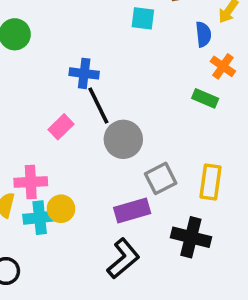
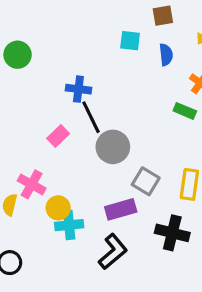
blue semicircle: (203, 34) -> (166, 55), moved
gray square: (161, 178) -> (146, 181), turned -32
pink cross: (31, 182) -> (32, 184), turned 32
cyan cross: (40, 218) -> (69, 225), moved

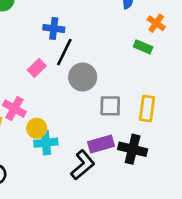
black line: (91, 117) -> (64, 52), turned 52
gray square: (146, 181) -> (110, 106), turned -30
purple rectangle: (121, 209) -> (101, 144), moved

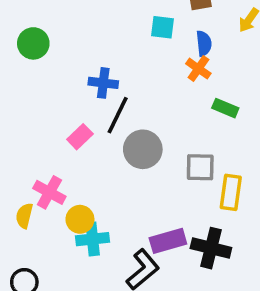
orange cross: (156, 23) -> (198, 69), moved
gray square: (110, 106) -> (200, 167), moved

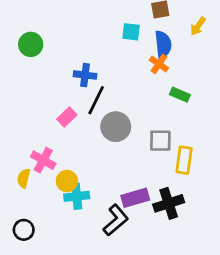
blue semicircle: (204, 43) -> (163, 44), size x1.4
black cross: (211, 248) -> (169, 203), turned -32

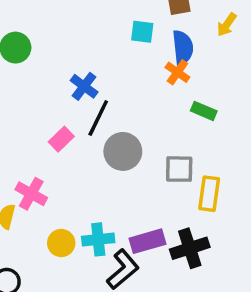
blue cross: (85, 75) -> (84, 86), turned 30
yellow circle: (67, 181) -> (61, 243), moved
cyan cross: (77, 196) -> (98, 239), moved

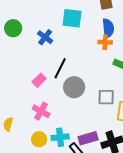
cyan square: (142, 32) -> (72, 18), moved, size x1.5
orange cross: (177, 72) -> (105, 42), turned -32
blue cross: (84, 86) -> (45, 37), moved
pink cross: (31, 194) -> (41, 111), moved

